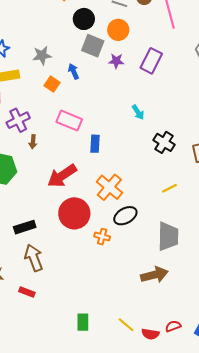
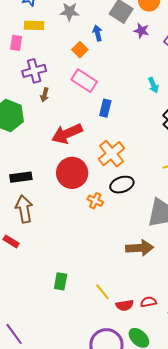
orange square: (52, 84) -> (80, 50), moved
red semicircle: (150, 334) -> (125, 305), turned -30

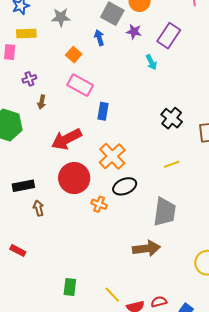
blue arrow: (98, 33) -> (99, 38), moved
purple cross: (34, 71) -> (29, 79), size x0.6
cyan arrow: (153, 85) -> (151, 62), moved
brown arrow: (24, 209) -> (38, 208), moved, size x0.6

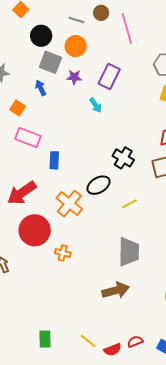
black ellipse: (125, 186) -> (98, 185), moved

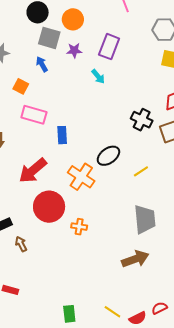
black cross: (123, 158) -> (142, 120), moved

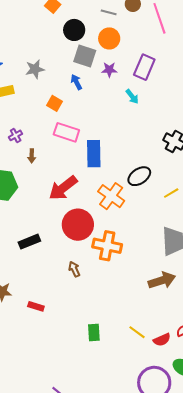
blue rectangle: (62, 135) -> (94, 154), size x1.5
orange cross: (79, 227) -> (107, 246), size x1.8
brown arrow: (21, 244) -> (74, 269), moved

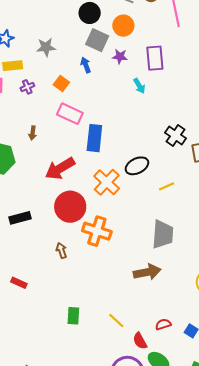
purple rectangle: (144, 67) -> (155, 58), turned -35
purple cross: (16, 135) -> (27, 87), moved
red semicircle: (162, 340) -> (140, 341), moved, turned 78

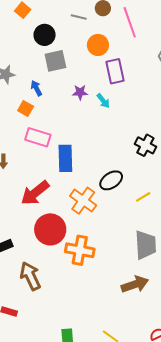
orange circle: (123, 26) -> (98, 45), moved
gray square: (97, 40) -> (55, 61), turned -30
purple star: (120, 57) -> (80, 92), moved
blue arrow: (86, 65) -> (36, 88), moved
brown arrow: (61, 251) -> (30, 276), moved, size x1.8

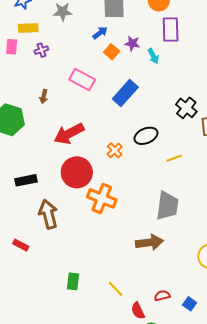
blue arrow: (36, 88) -> (100, 33), moved, turned 70
orange square: (26, 108) -> (112, 52), moved
blue rectangle: (65, 158) -> (125, 93), moved, turned 32
orange cross: (83, 201) -> (115, 150), size x0.6

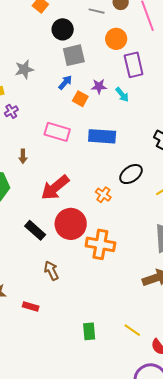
blue rectangle: (125, 93) -> (102, 136), turned 64
black rectangle: (26, 180) -> (35, 230), moved, turned 65
brown arrow: (48, 214) -> (51, 271), size x0.7

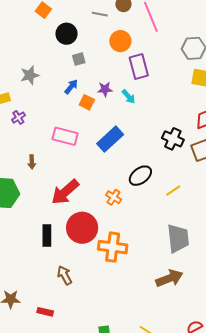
gray square: (74, 55) -> (79, 59), size x0.6
blue rectangle: (102, 136) -> (110, 139), turned -44
black rectangle: (35, 230) -> (47, 236), turned 50

